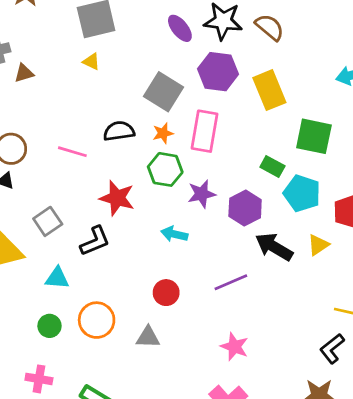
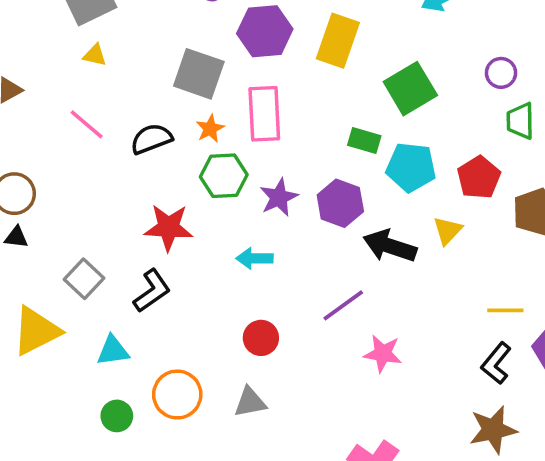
yellow rectangle: (269, 90) -> (338, 41), turned 54
green square: (314, 136) -> (410, 89), turned -30
pink line: (72, 152) -> (87, 124), moved, turned 36
pink star: (234, 347) -> (383, 354), moved

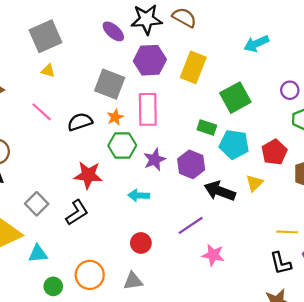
cyan triangle: (113, 351) -> (38, 254), moved
black L-shape: (496, 363) -> (281, 263), turned -55

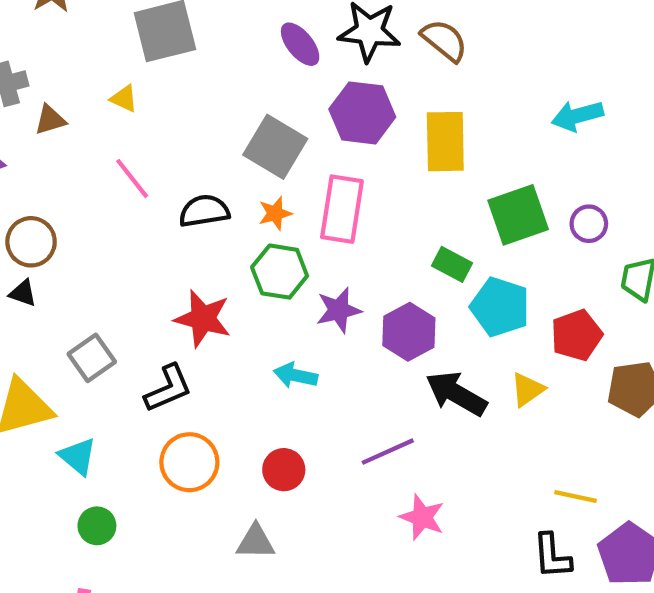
yellow rectangle: (193, 67) -> (445, 142), turned -32
yellow triangle: (48, 71) -> (124, 99), moved
purple circle: (290, 90) -> (589, 224), moved
cyan triangle: (38, 254) -> (78, 456), turned 36
orange circle: (90, 275) -> (189, 462), moved

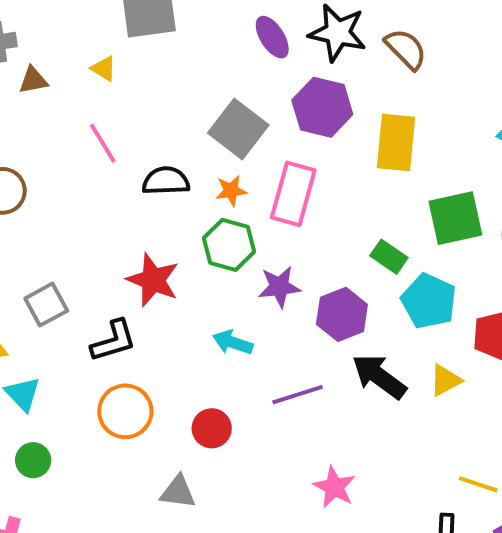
purple line: (388, 452) -> (298, 395), moved

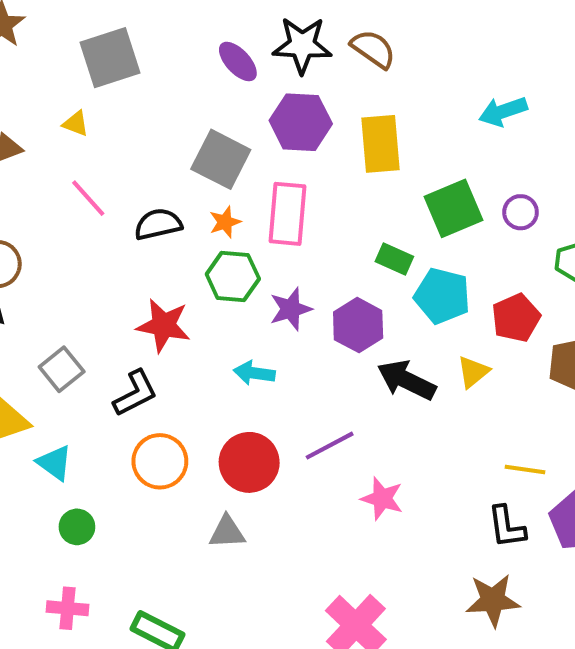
purple line: (298, 395) -> (330, 446), moved
red circle: (212, 428) -> (249, 462), size x1.5

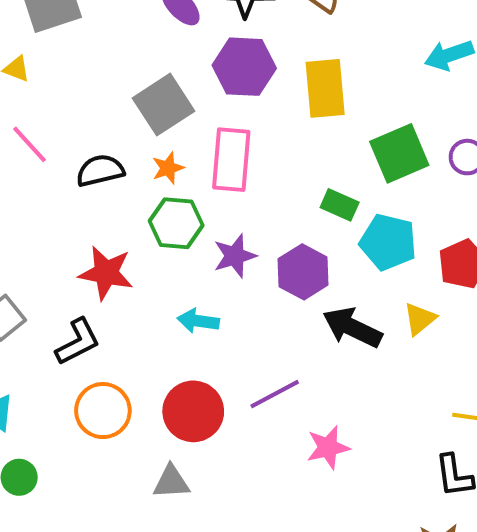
gray square: (221, 159) -> (164, 105), turned 30
pink star: (382, 499) -> (328, 447), turned -30

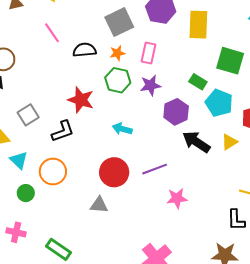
green square: (399, 153) -> (230, 61), turned 32
pink rectangle: (231, 160) -> (148, 53), size x0.7
purple star: (235, 256) -> (150, 85), moved
orange circle: (103, 411) -> (53, 172), moved

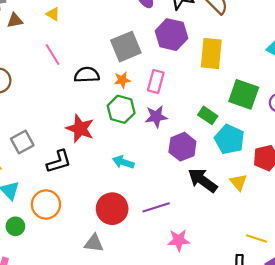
yellow triangle: (229, 142) -> (238, 182), turned -42

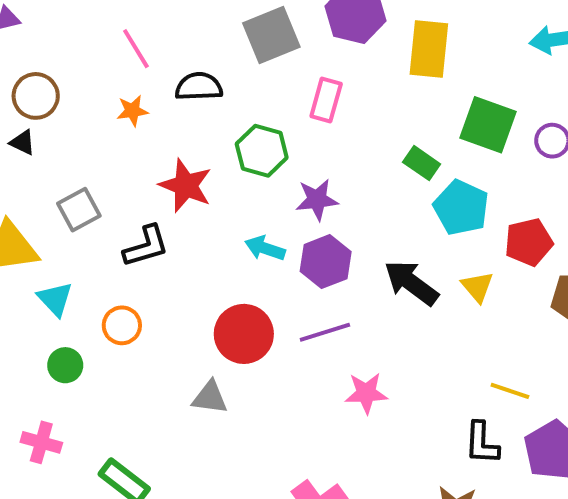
orange star: (122, 80) -> (132, 111), moved
purple star: (156, 117) -> (317, 200), moved
purple hexagon: (182, 147) -> (326, 262), moved
orange circle: (46, 204) -> (122, 325), size x0.7

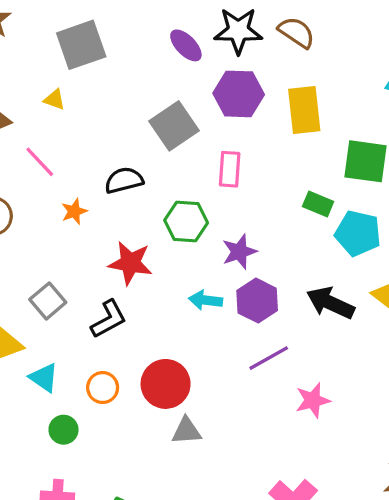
pink line: (136, 49) -> (40, 162), moved
red circle: (244, 334) -> (166, 384), moved

